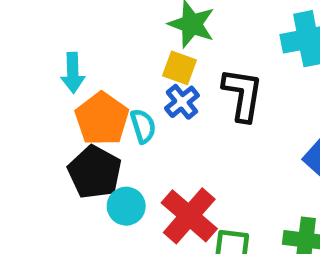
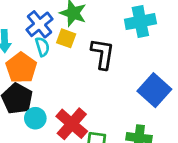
blue cross: (182, 102) -> (40, 24), moved, size x1.4
cyan semicircle: (143, 126) -> (42, 47), moved

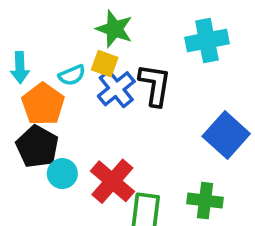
blue cross: (40, 24) -> (116, 89), moved
cyan semicircle: (42, 47) -> (72, 75), turned 84

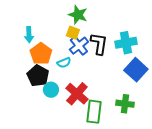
cyan cross: (207, 40) -> (126, 43), moved
cyan semicircle: (72, 75) -> (64, 63), moved

